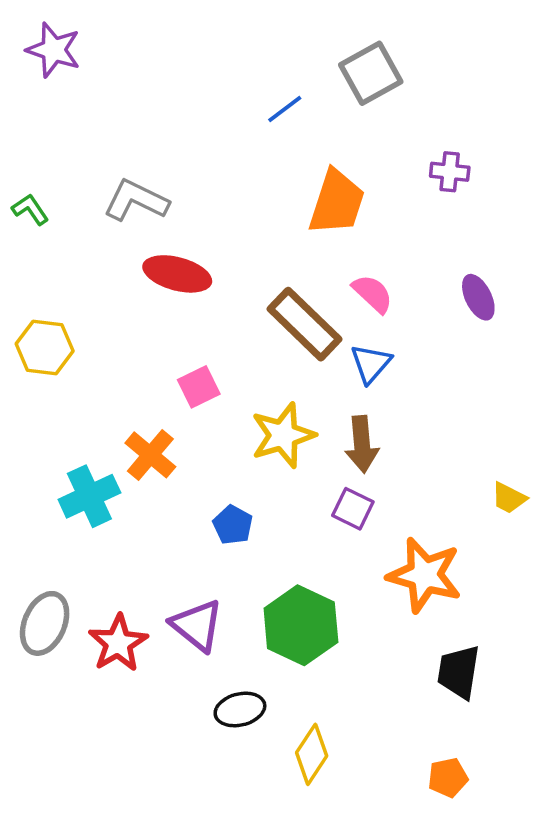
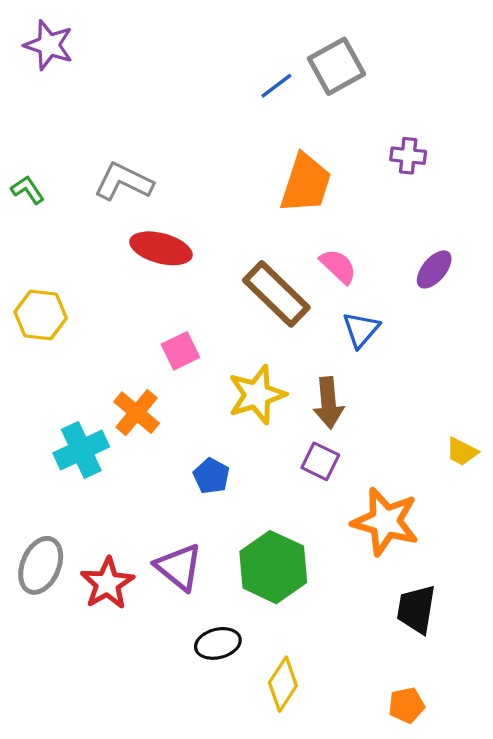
blue line: (285, 109) -> (276, 86), moved
purple ellipse: (478, 297) -> (434, 269), turned 66
blue triangle: (371, 364) -> (361, 330), moved

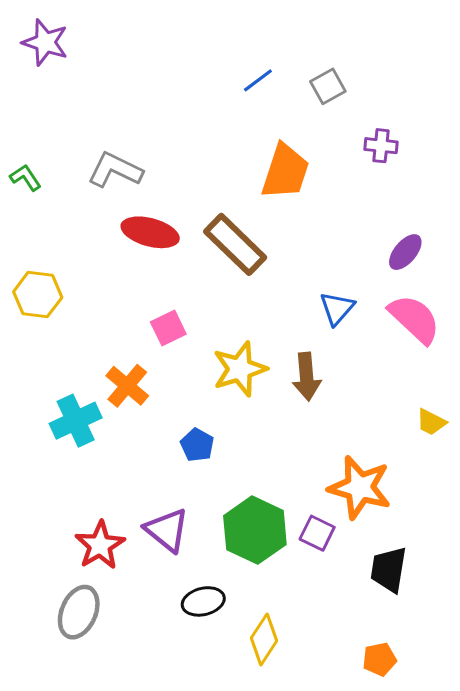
gray square: (337, 66) -> (328, 86), moved, size x0.7
pink semicircle: (338, 266) -> (414, 319), moved, size x1.5
brown rectangle: (276, 294) -> (235, 244), moved
purple square: (320, 461) -> (317, 533), moved
gray ellipse: (41, 565) -> (79, 612), moved

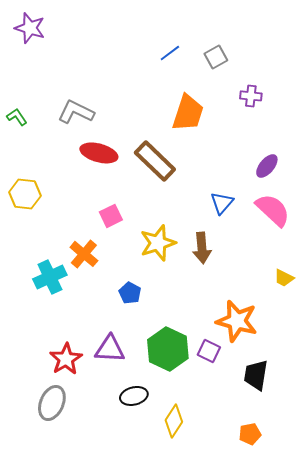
purple triangle: (167, 530) -> (110, 349), turned -36

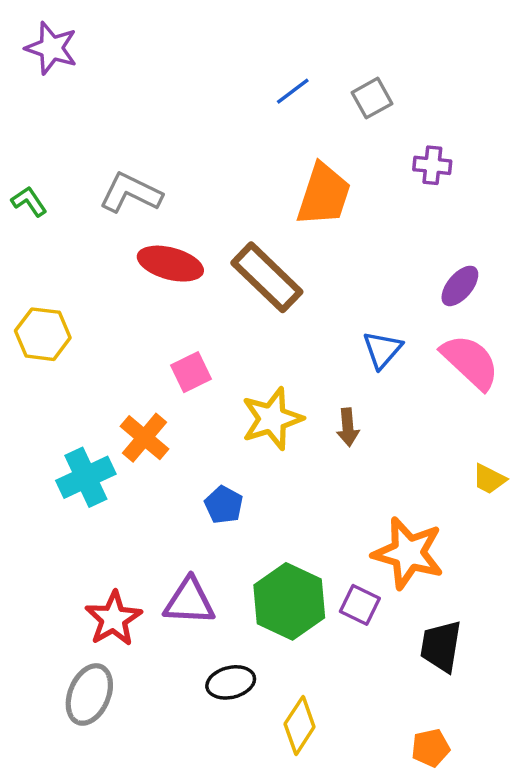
brown arrow: (202, 248) -> (348, 427), size x0.7

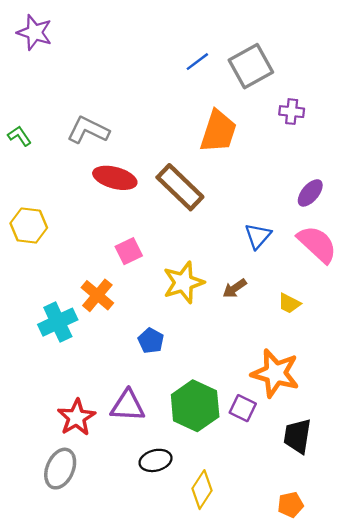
gray square: (372, 98) -> (251, 66), size x1.6
brown arrow: (348, 427) -> (235, 288), turned 60
yellow trapezoid: (489, 479) -> (289, 303), moved

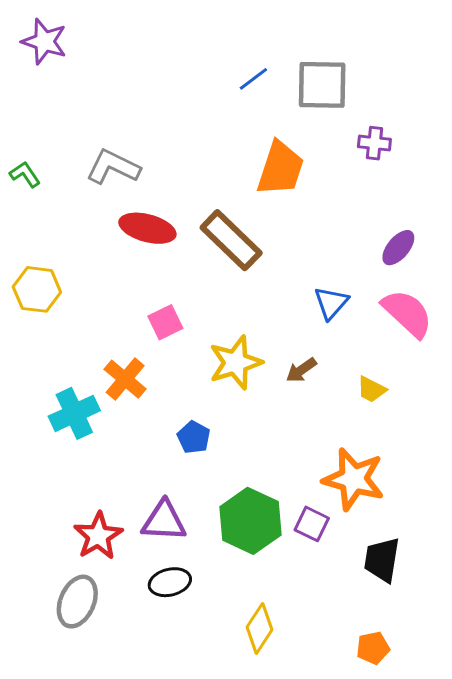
gray square: (251, 66) -> (322, 85), turned 30
black ellipse: (156, 460) -> (170, 582), moved

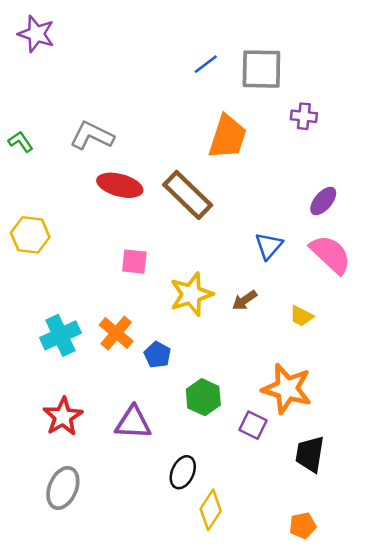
pink square: (165, 322) -> (134, 262), turned 32
orange cross: (125, 379) -> (116, 333), moved
green hexagon: (250, 521) -> (203, 397), moved, size x0.7
red star: (98, 536) -> (63, 417), moved
black ellipse: (170, 582) -> (183, 472), moved, turned -52

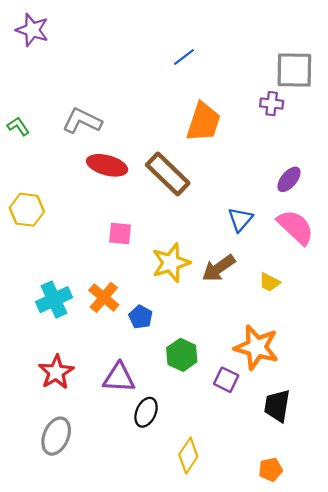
gray square: (261, 69) -> (294, 70), moved
brown arrow: (245, 300) -> (219, 268), size x1.5
black ellipse: (183, 472) -> (146, 412), moved

